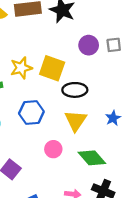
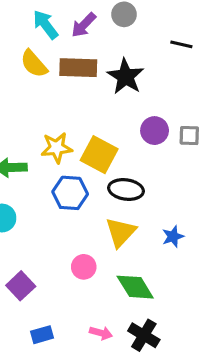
blue hexagon: (31, 113) -> (70, 193), moved

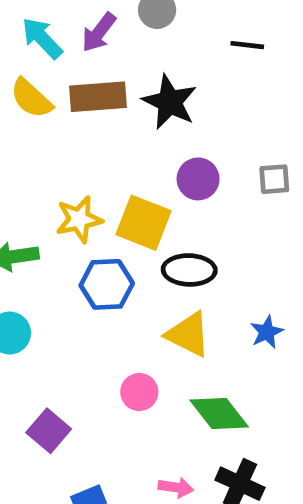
purple circle: (155, 131) -> (198, 179), moved
yellow triangle: (121, 232) -> (188, 334), turned -40

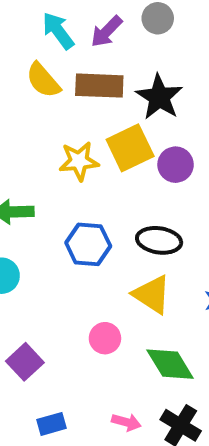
yellow star: (79, 219) -> (79, 161), moved
yellow square: (143, 223) -> (130, 148), moved, turned 36

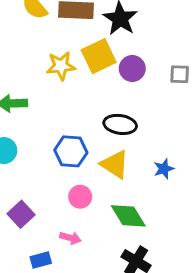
blue hexagon: (88, 244) -> (71, 151), moved
pink arrow: (126, 422) -> (70, 238), moved

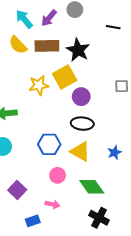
purple circle: (132, 69) -> (81, 97), moved

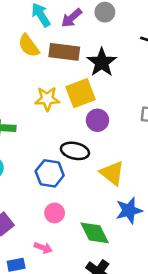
black ellipse: (82, 124) -> (75, 151), moved
yellow triangle: (80, 152) -> (112, 173), moved
blue star: (114, 152) -> (129, 210), moved, size x1.5

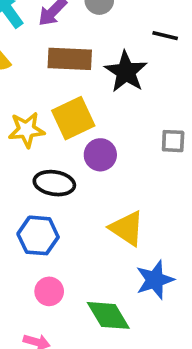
brown rectangle: (64, 52) -> (70, 59), moved
black star: (102, 62) -> (126, 72), moved
black ellipse: (75, 151) -> (54, 183), moved

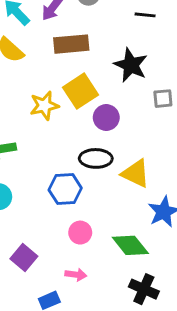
black star: (126, 72) -> (131, 65), moved
black ellipse: (54, 183) -> (96, 158), moved

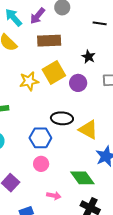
black star: (131, 65) -> (88, 57), size x0.6
purple circle: (106, 117) -> (78, 83), moved
pink circle: (80, 233) -> (41, 164), moved
pink arrow: (76, 275) -> (54, 196), moved

